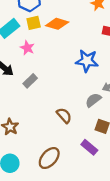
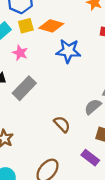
blue star: (87, 61) -> (68, 51), moved
gray rectangle: (30, 81) -> (24, 88), size x1.5

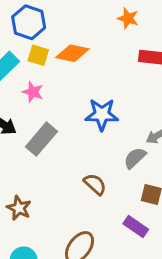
yellow square: (26, 26) -> (38, 55), turned 35
blue star: (68, 51) -> (102, 114), moved

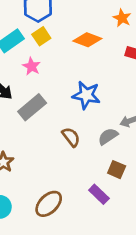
orange diamond: (72, 53) -> (87, 40), moved
yellow square: (38, 55) -> (41, 36), turned 30
brown semicircle: (95, 184) -> (71, 137), moved

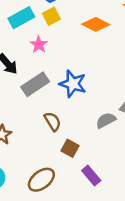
blue star: (86, 95) -> (73, 84), moved
brown semicircle: (71, 137) -> (53, 121), moved
brown square: (117, 170) -> (70, 148), moved

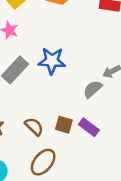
brown semicircle: (53, 121) -> (34, 127), moved
purple rectangle: (91, 175) -> (89, 127), moved

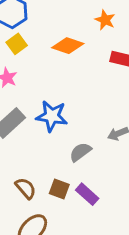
gray semicircle: (93, 89) -> (80, 152), moved

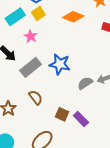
gray semicircle: (80, 152) -> (85, 83), moved
brown semicircle: (26, 188) -> (36, 97), moved

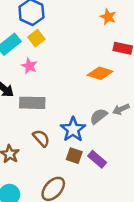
orange diamond: (73, 17) -> (100, 73), moved
blue star: (60, 64) -> (73, 129), moved, turned 30
gray rectangle: (31, 67) -> (32, 103), turned 45

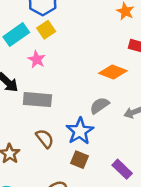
gray semicircle: (99, 116) -> (100, 106), moved
purple rectangle: (97, 159) -> (122, 169), moved

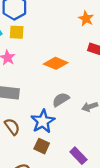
yellow square: (46, 30) -> (17, 32), turned 35
orange diamond: (113, 72) -> (56, 63), moved

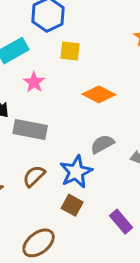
yellow square: (17, 32) -> (70, 51), moved
brown semicircle: (12, 127) -> (34, 176), turned -102

